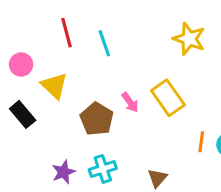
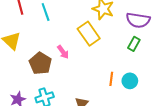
yellow rectangle: (168, 98) -> (89, 34), moved

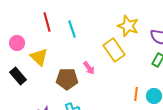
brown pentagon: (40, 63) -> (67, 79), turned -30

